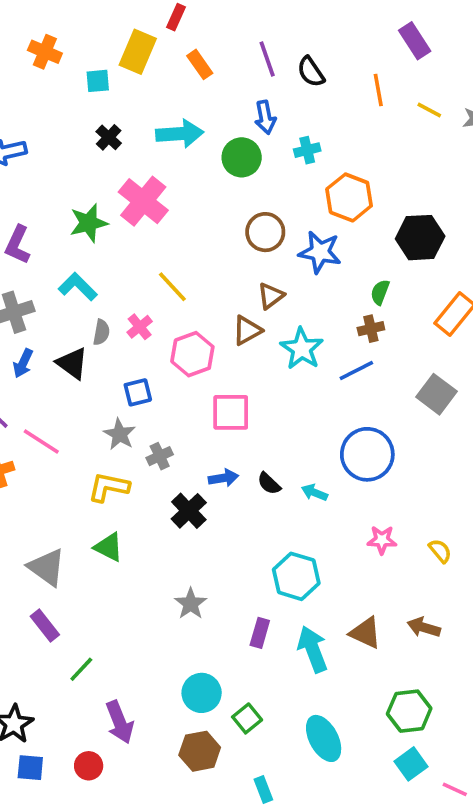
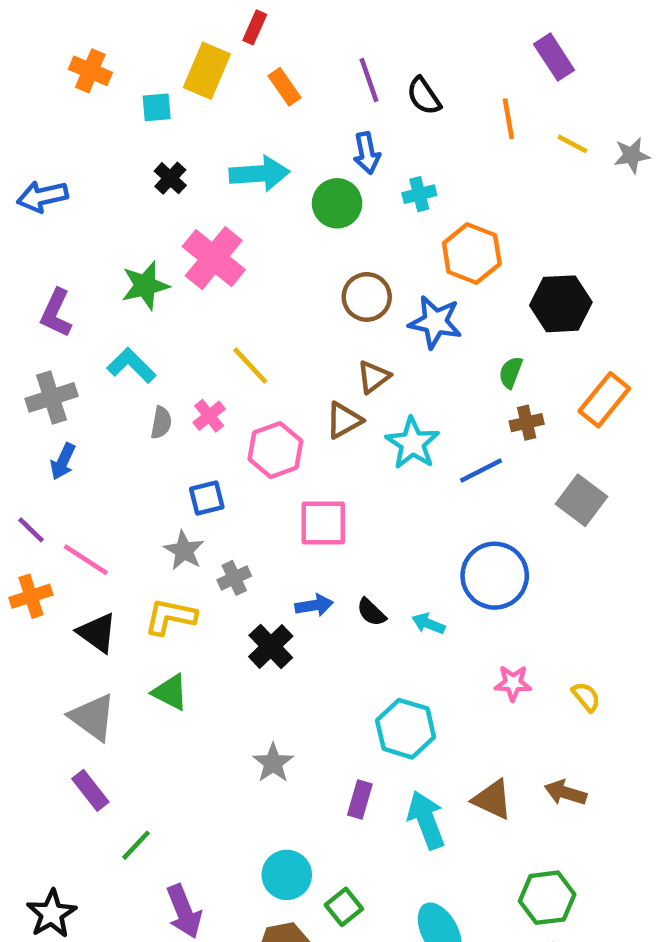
brown cross: (371, 329) -> (527, 423), moved
black triangle: (72, 363) -> (97, 633), moved

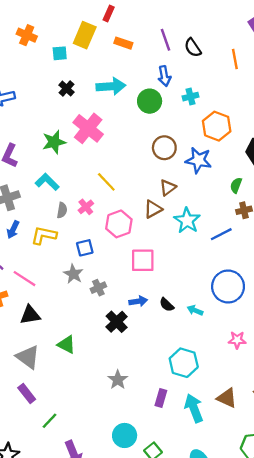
orange rectangle: (284, 87) -> (123, 43), turned -36
yellow L-shape: (170, 617) -> (44, 235), moved
black triangle: (97, 633) -> (30, 315), turned -45

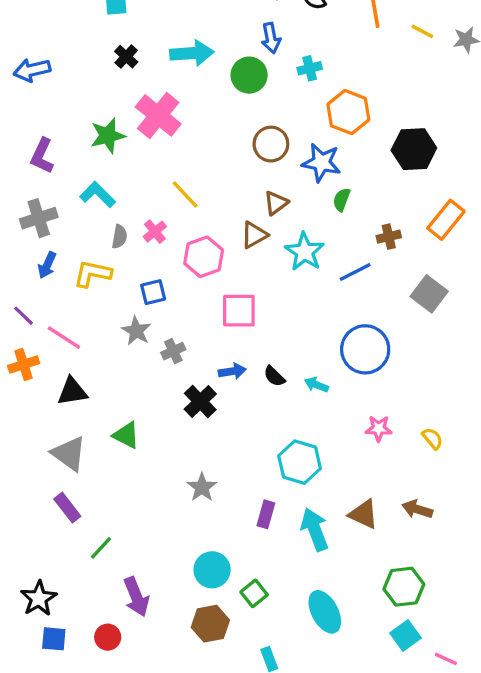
green semicircle: (236, 185) -> (342, 200), moved

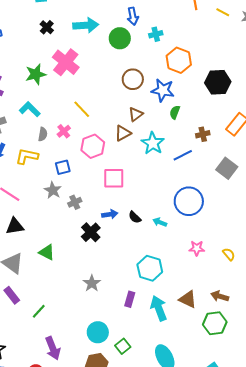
green line: (101, 548) -> (39, 311), moved
green hexagon: (404, 587) -> (215, 323), moved

